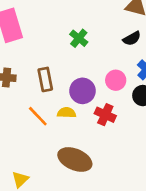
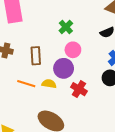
pink circle: (116, 80) -> (73, 50), moved
orange line: (38, 116) -> (26, 84), turned -36

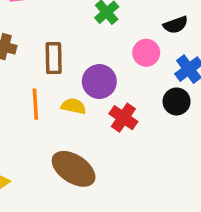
pink circle: (73, 50) -> (146, 53), moved
orange line: (26, 84) -> (35, 104), turned 66

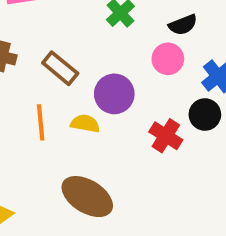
black semicircle: (176, 25) -> (183, 25), moved
brown rectangle: (54, 58) -> (60, 68), turned -48
red cross: (123, 118) -> (166, 136), moved

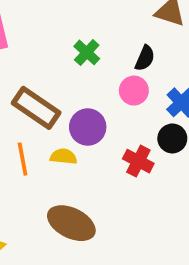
black semicircle: (183, 25) -> (145, 58), turned -40
brown rectangle: (60, 68) -> (36, 108), size x1.4

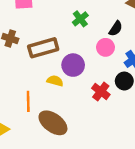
brown rectangle: (36, 108) -> (43, 48), turned -60
orange line: (23, 159) -> (28, 101), moved

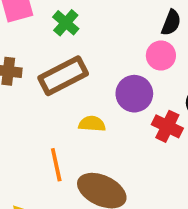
green cross: (80, 19) -> (66, 23), moved
purple circle: (73, 65) -> (134, 94), moved

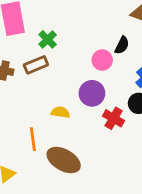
pink circle: (161, 56) -> (102, 60), moved
brown rectangle: (63, 76) -> (36, 65), moved, size x0.7

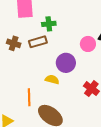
green cross: (48, 39) -> (49, 24), turned 32
purple circle: (92, 93) -> (66, 63), moved

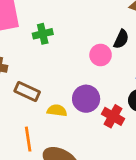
brown rectangle: (38, 42) -> (27, 92), moved, turned 48
purple circle: (66, 63) -> (86, 99), moved

